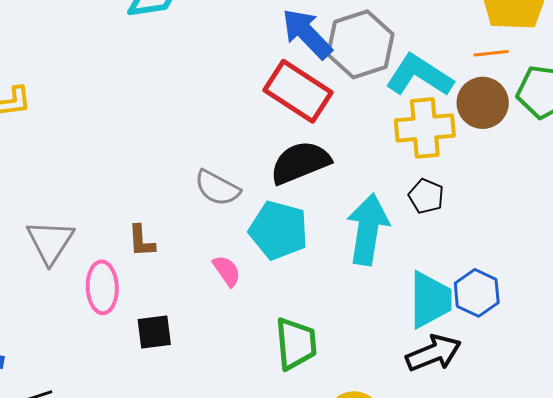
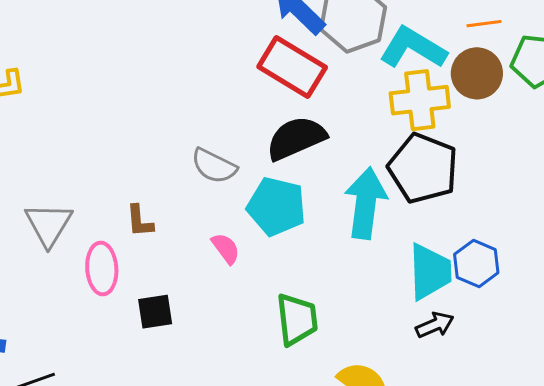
black pentagon: (426, 196) -> (423, 168), size x2.0
black arrow: (434, 353) -> (435, 325), size x0.7

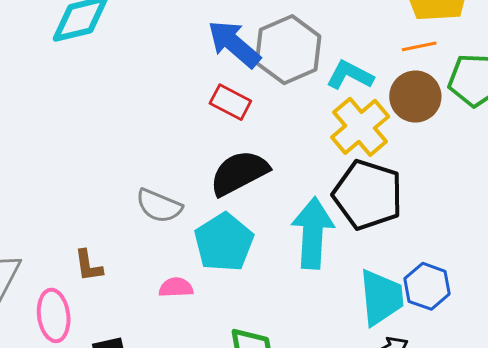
cyan L-shape: (413, 48) -> (350, 75), size x0.7
red rectangle: (292, 67) -> (230, 102), size x0.6
yellow cross: (420, 100) -> (360, 127), turned -30
cyan pentagon: (276, 206) -> (224, 242), turned 30
pink semicircle: (226, 248) -> (176, 287), turned -52

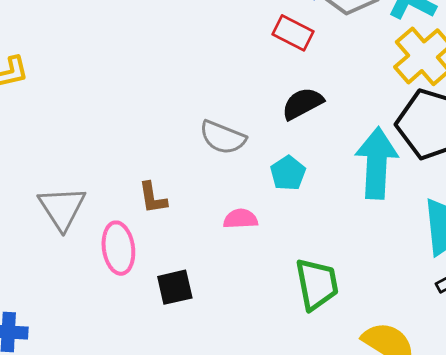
black semicircle: (239, 173) -> (303, 104), size x0.7
cyan pentagon: (224, 242) -> (288, 173), size x0.6

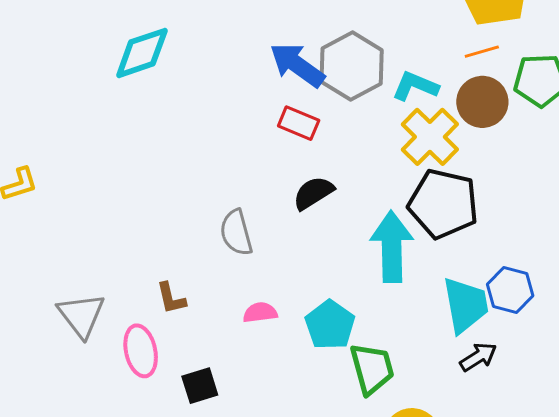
gray semicircle: (223, 137) -> (236, 233), turned 57
cyan pentagon: (288, 173) -> (330, 325), moved, size x1.4
green trapezoid: (317, 284) -> (372, 369), moved

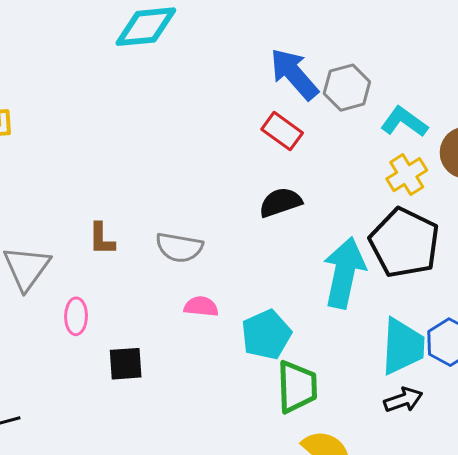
gray hexagon: (352, 66) -> (347, 88), size x0.7
yellow cross: (430, 137) -> (407, 175), size x0.7
gray semicircle: (236, 233) -> (179, 247), moved, turned -78
brown L-shape: (171, 298) -> (102, 239), moved
pink ellipse: (141, 351) -> (76, 316), size x0.7

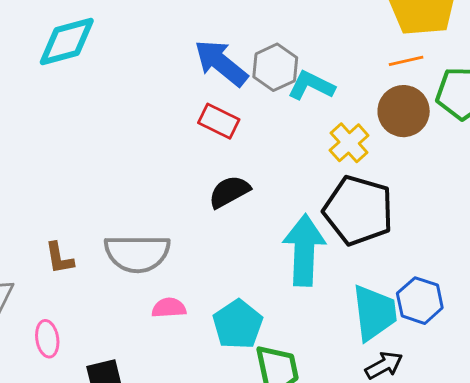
cyan L-shape: (404, 122) -> (311, 86), moved
gray semicircle: (179, 247) -> (137, 253), size x1.4

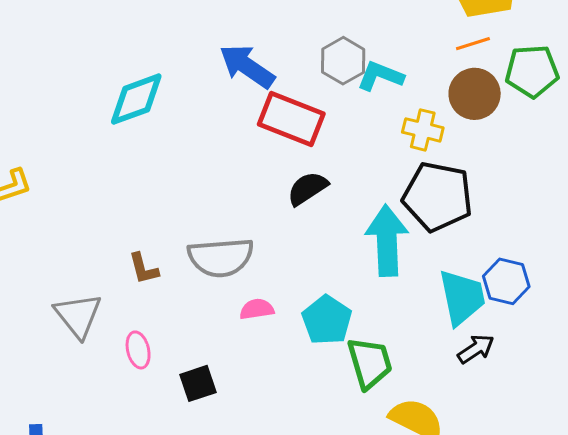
cyan diamond: (67, 41) -> (136, 99), moved
blue arrow: (221, 63) -> (247, 66), moved
red rectangle: (219, 121) -> (291, 119), size x1.6
yellow cross: (349, 143) -> (423, 130), turned -30

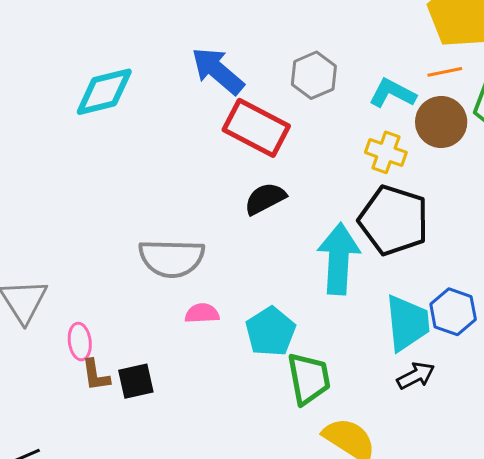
cyan L-shape: (380, 76) -> (392, 93), moved
brown L-shape: (144, 269) -> (96, 375), moved

